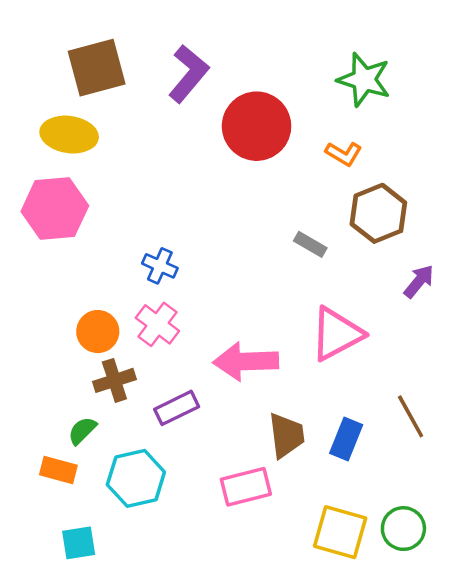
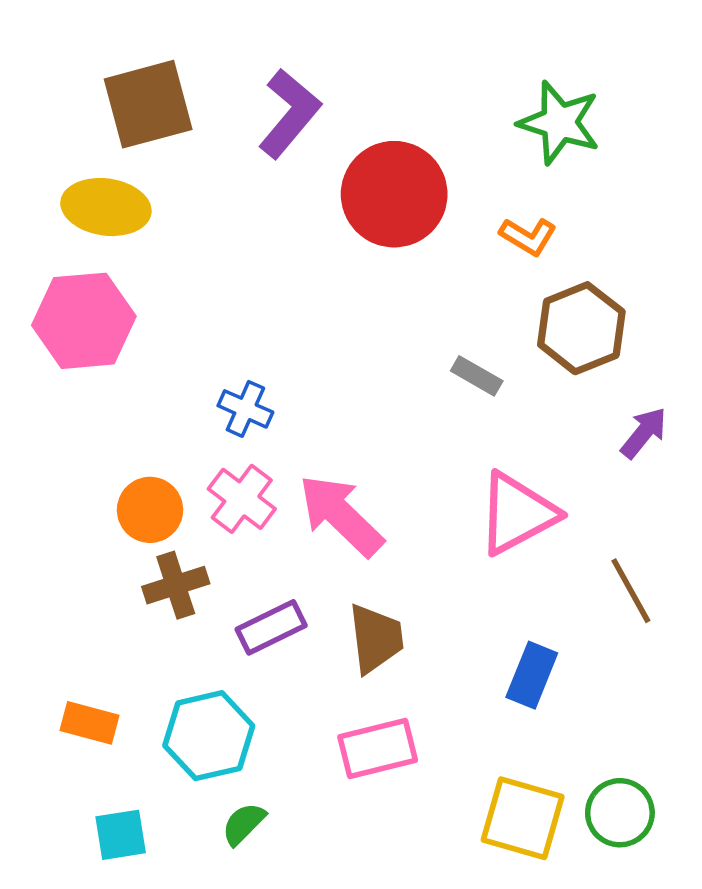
pink arrow: (246, 361) -> (341, 515), moved, turned 46
brown line: (411, 416) -> (631, 591), moved
green semicircle: (82, 431) -> (244, 824), moved
brown trapezoid: (286, 435) -> (376, 638), moved

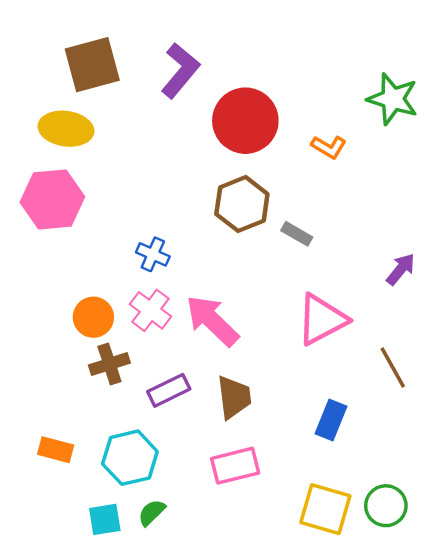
green star: (559, 123) -> (393, 99), moved
brown hexagon: (581, 328) -> (242, 204), moved
cyan square: (121, 835) -> (105, 519), moved

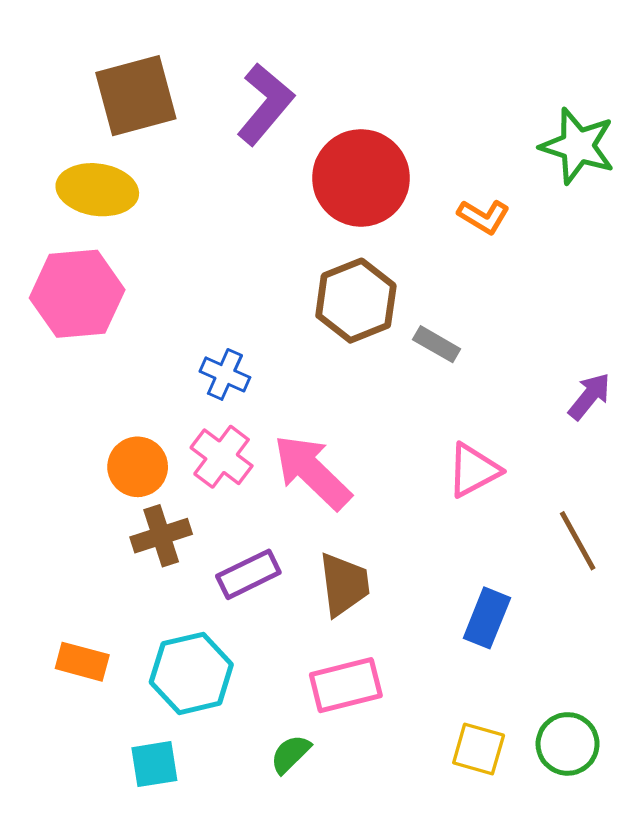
pink triangle: (322, 319) -> (473, 470), size x0.7
yellow square: (325, 509) -> (479, 749), size x0.7
green semicircle: (152, 513) -> (290, 754), moved

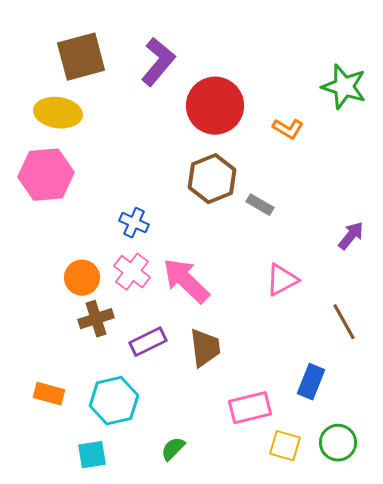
blue rectangle: (487, 618) -> (311, 382), moved
pink rectangle: (346, 685) -> (250, 408), moved

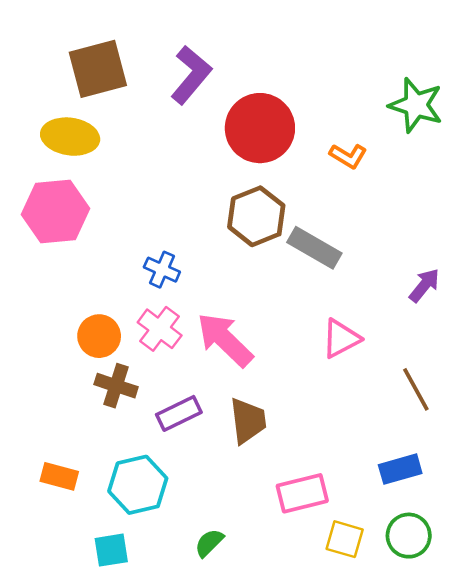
gray rectangle: (260, 205) -> (314, 248), size x1.6
brown cross: (96, 319) -> (116, 386), turned 36
blue rectangle: (311, 382) -> (400, 469), moved, turned 52

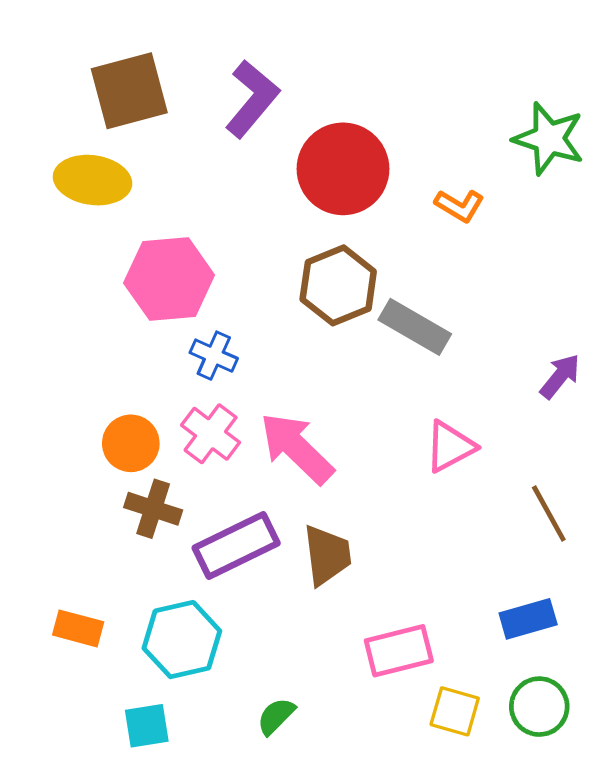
pink hexagon: (56, 212) -> (169, 279), moved
purple rectangle: (179, 413) -> (236, 545), size x1.4

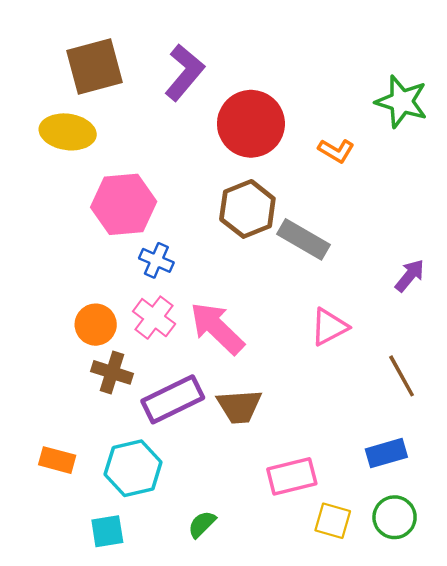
brown trapezoid: (327, 555) -> (239, 406), turned 93

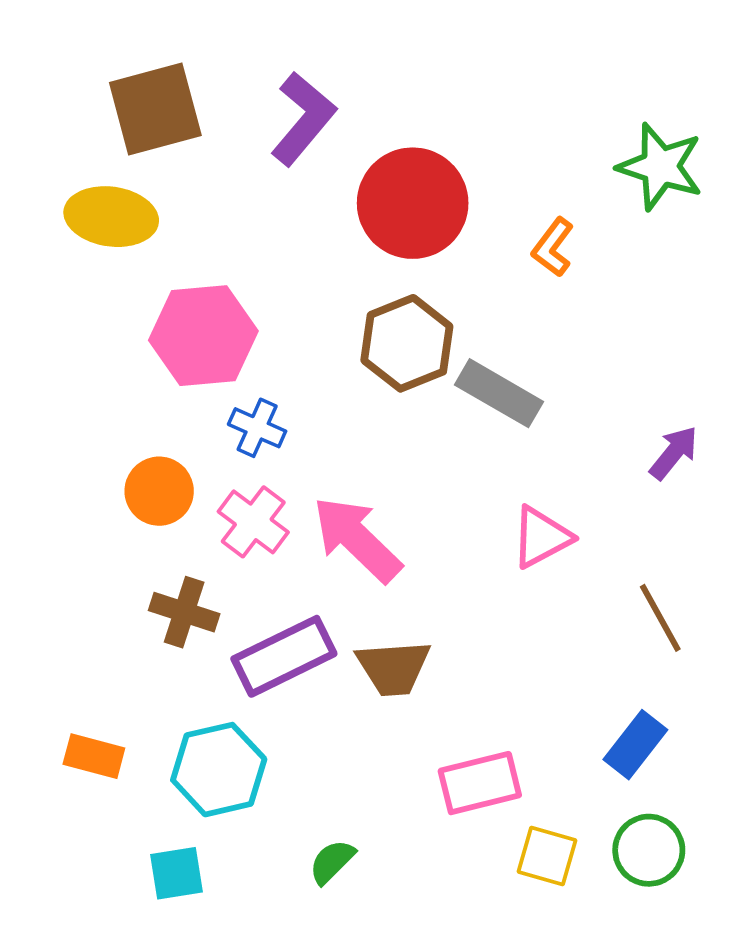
orange L-shape: (336, 151) -> (553, 247), turned 96
orange circle: (96, 325) -> (159, 491), moved
blue rectangle: (386, 453) -> (635, 745), turned -36

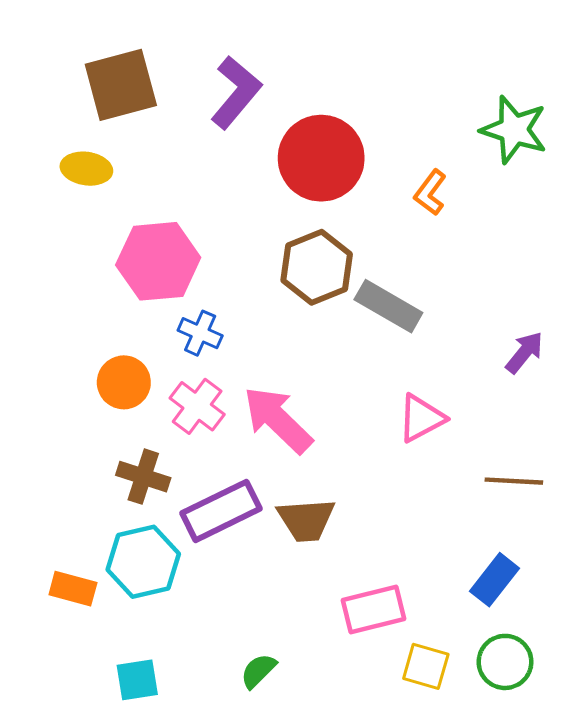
yellow ellipse: (111, 217) -> (86, 169), size x0.7
brown line: (660, 618) -> (514, 481), turned -58
cyan hexagon: (219, 770) -> (143, 562), moved

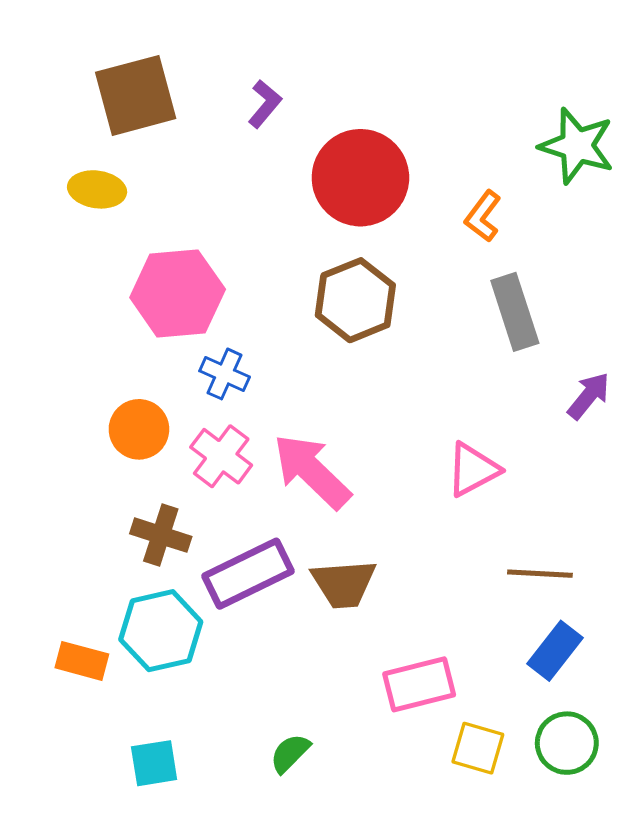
purple L-shape: (236, 92) -> (265, 104), size x0.6
gray rectangle: (388, 306) -> (515, 312), moved, turned 42
brown line: (514, 481) -> (540, 574), moved

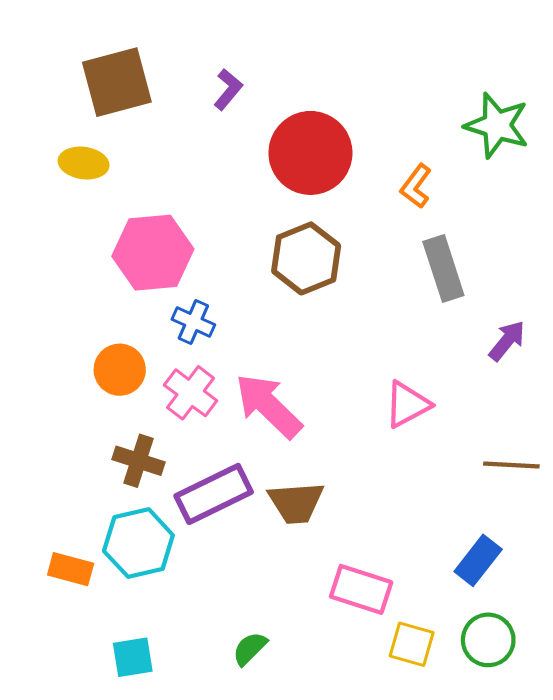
brown line: (540, 574) -> (511, 465), moved
pink rectangle: (419, 684) -> (361, 589), turned 32

